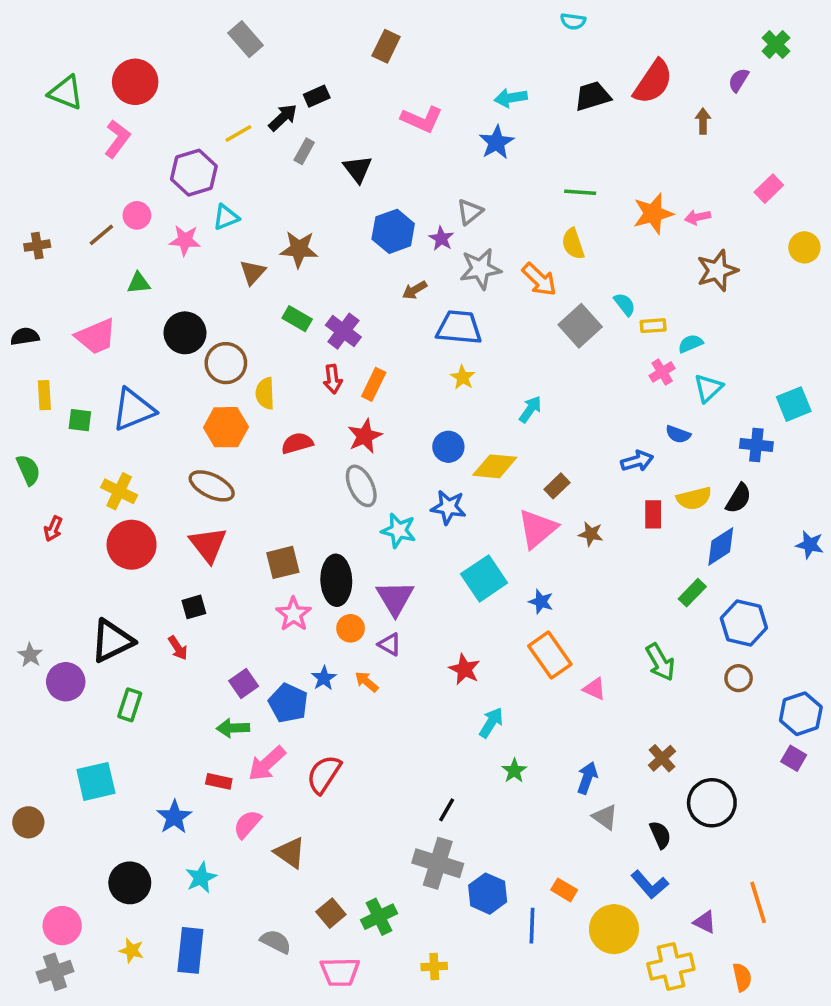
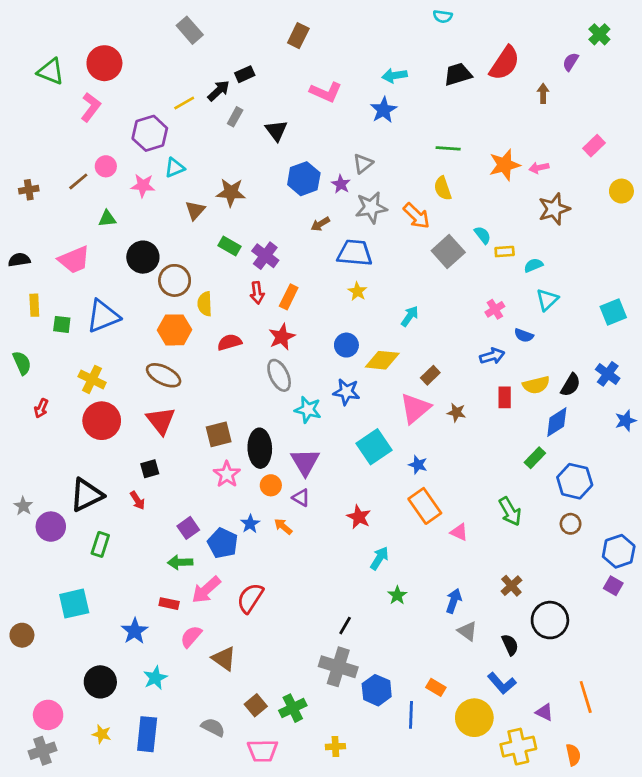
pink cross: (662, 372) -> (495, 309), moved
blue cross: (756, 445) -> (608, 374), moved, turned 30
blue star: (810, 545) -> (626, 421), turned -30

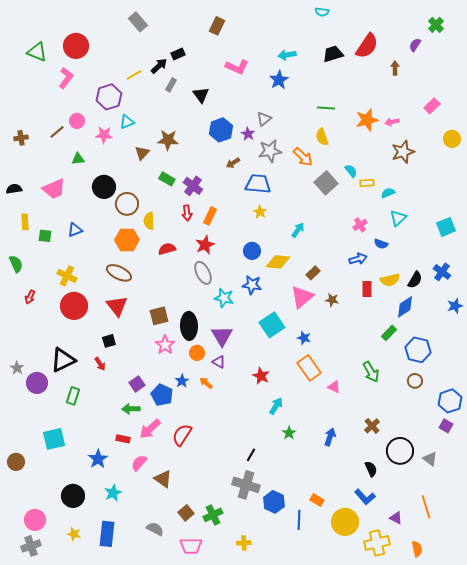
blue triangle: (103, 316) -> (75, 230), size x0.6
gray triangle: (467, 631) -> (430, 459), moved

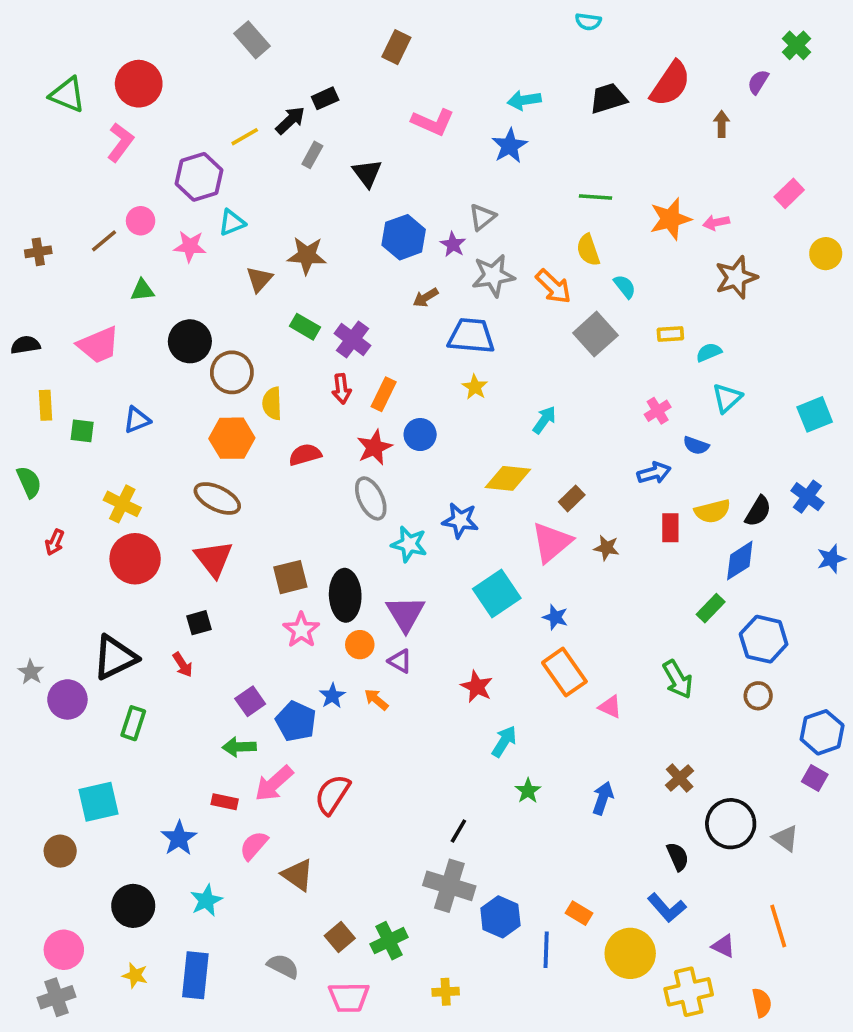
cyan semicircle: (351, 171) -> (625, 287), moved
blue circle: (252, 251) -> (420, 435), moved
brown circle: (16, 462) -> (60, 851), moved

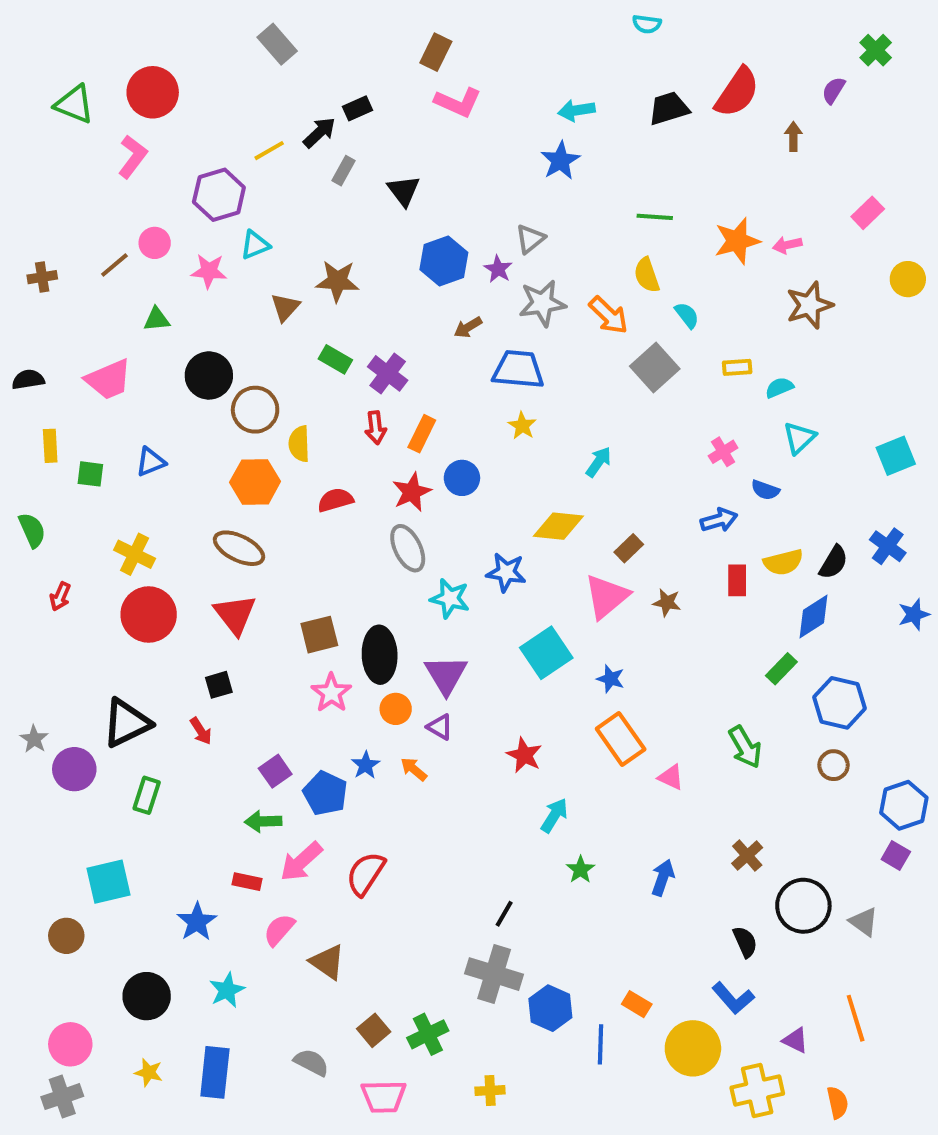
pink L-shape: (433, 122) -> (458, 102), moved

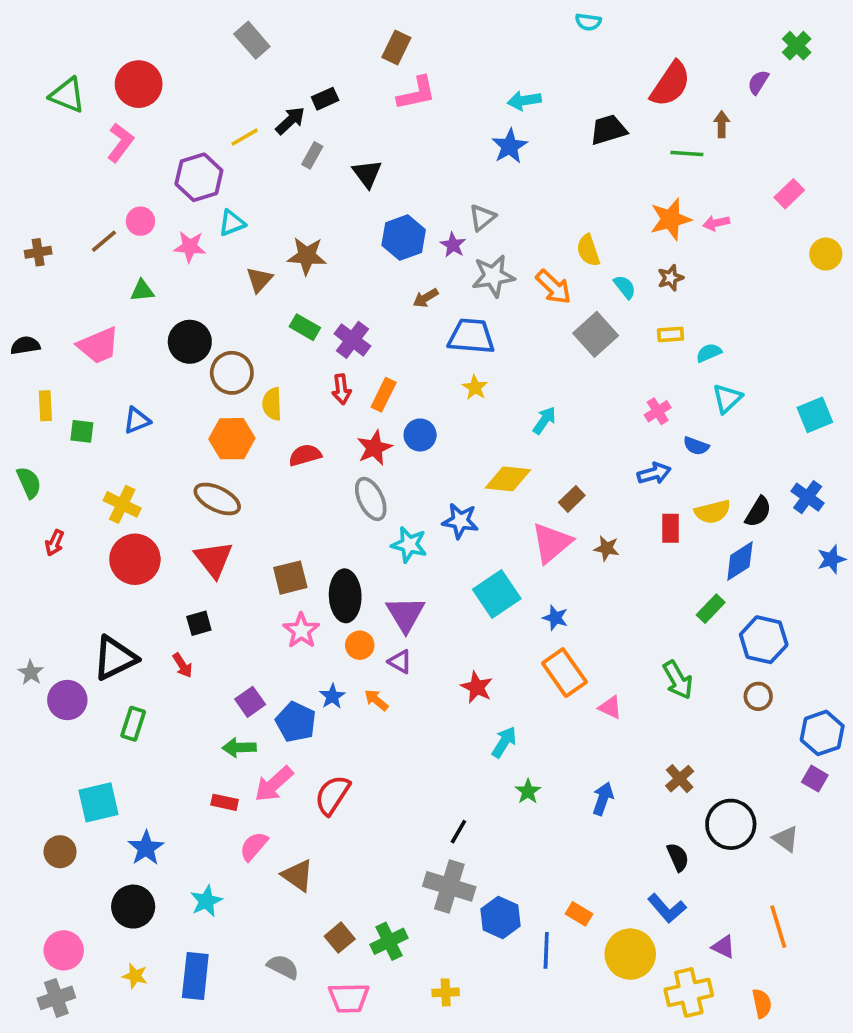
pink L-shape: (458, 102) -> (416, 93), turned -36
black trapezoid: (669, 108) -> (608, 130), moved
green line: (655, 217) -> (687, 154), moved
brown star: (809, 305) -> (670, 278), moved, size x0.6
blue star: (197, 922) -> (146, 848), moved

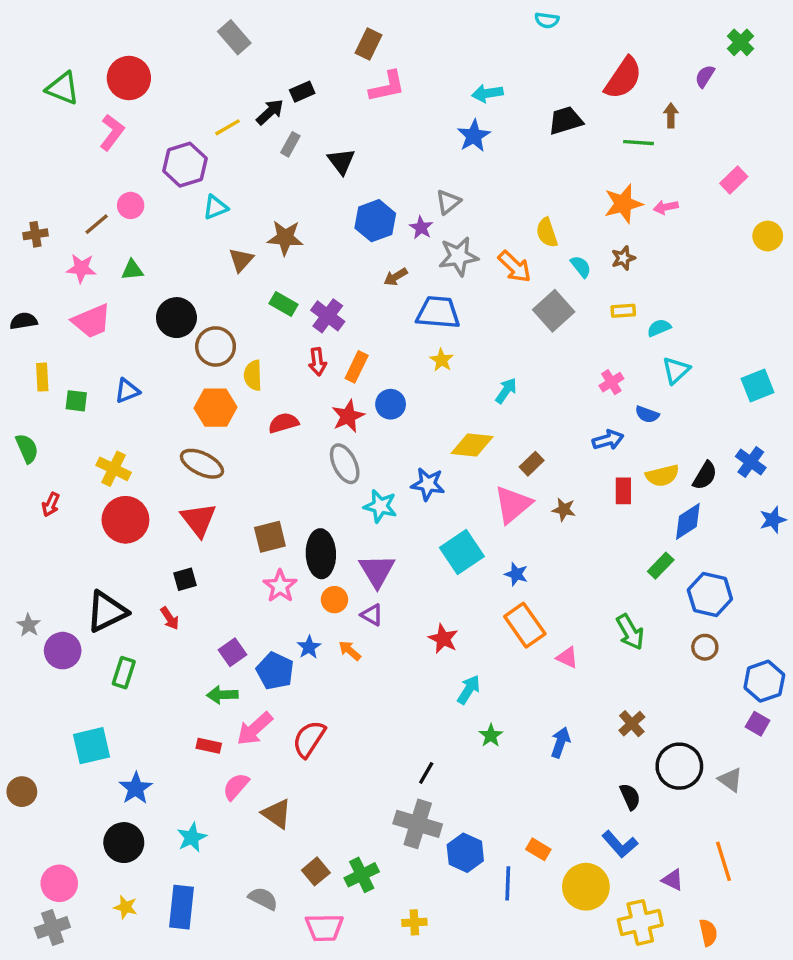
pink star: (190, 247) -> (81, 268), moved
brown circle: (60, 852) -> (22, 792), moved

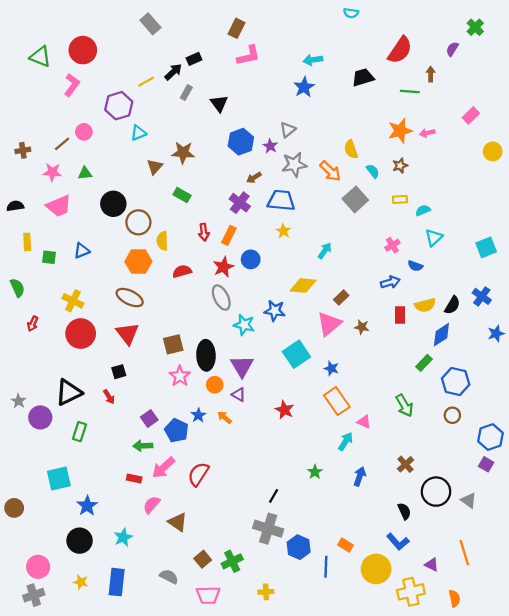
purple cross: (328, 316) -> (240, 203), moved
cyan arrow: (469, 690) -> (346, 441), moved

